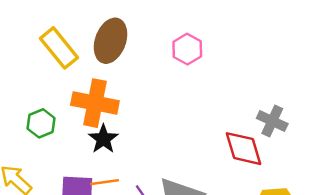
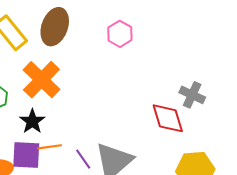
orange cross: (95, 103) -> (41, 80), turned 33
black star: (103, 139) -> (32, 121), moved

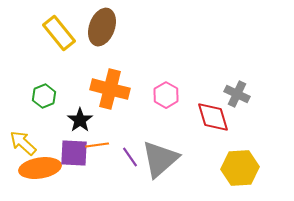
pink hexagon: (120, 34) -> (166, 95), moved
orange cross: (41, 80) -> (110, 89), moved, turned -30

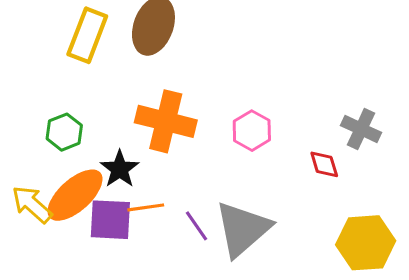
yellow rectangle: (59, 33) -> (87, 35), turned 60
red diamond: (213, 117) -> (324, 164), size x0.6
orange ellipse: (40, 168) -> (75, 195), moved, turned -33

